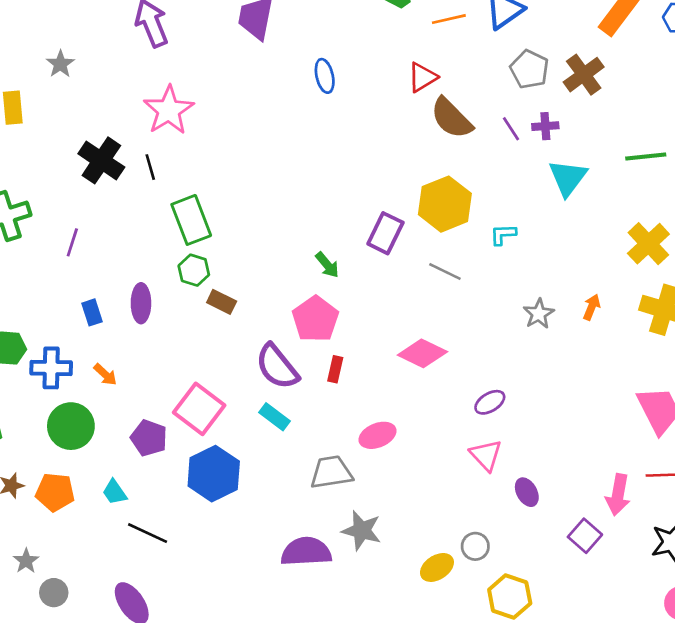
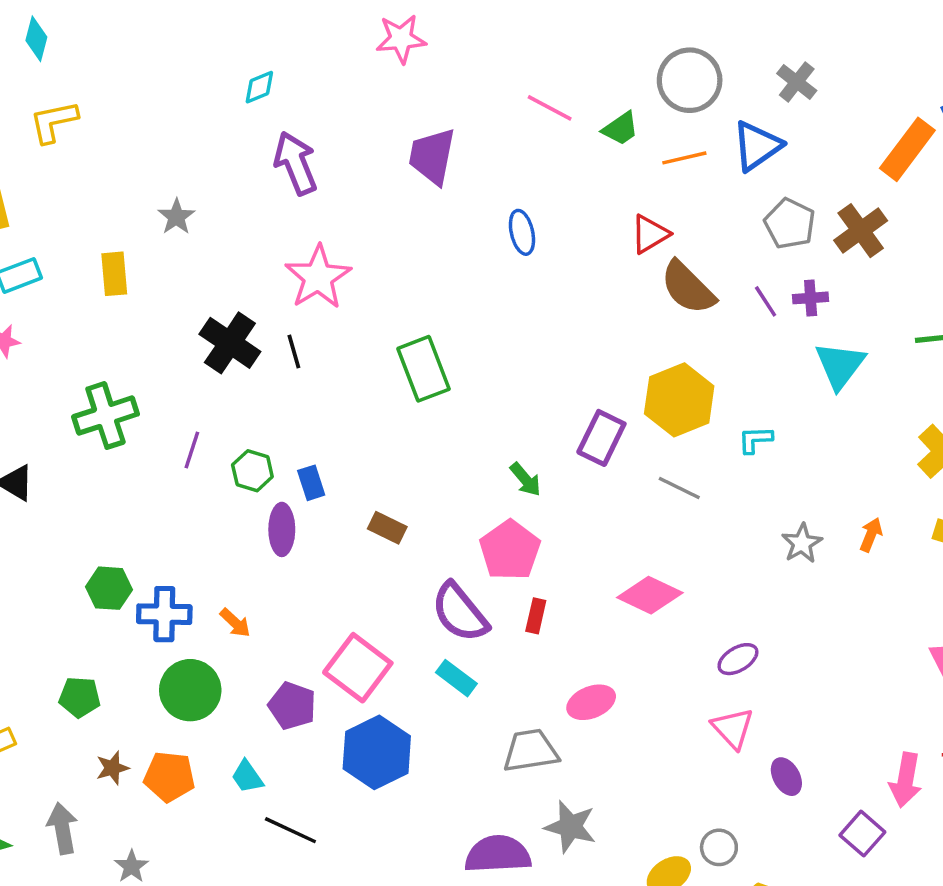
green rectangle: (191, 220) -> (423, 369), moved
green hexagon: (194, 270) -> (252, 471), moved
blue rectangle: (92, 312) -> (311, 483), moved

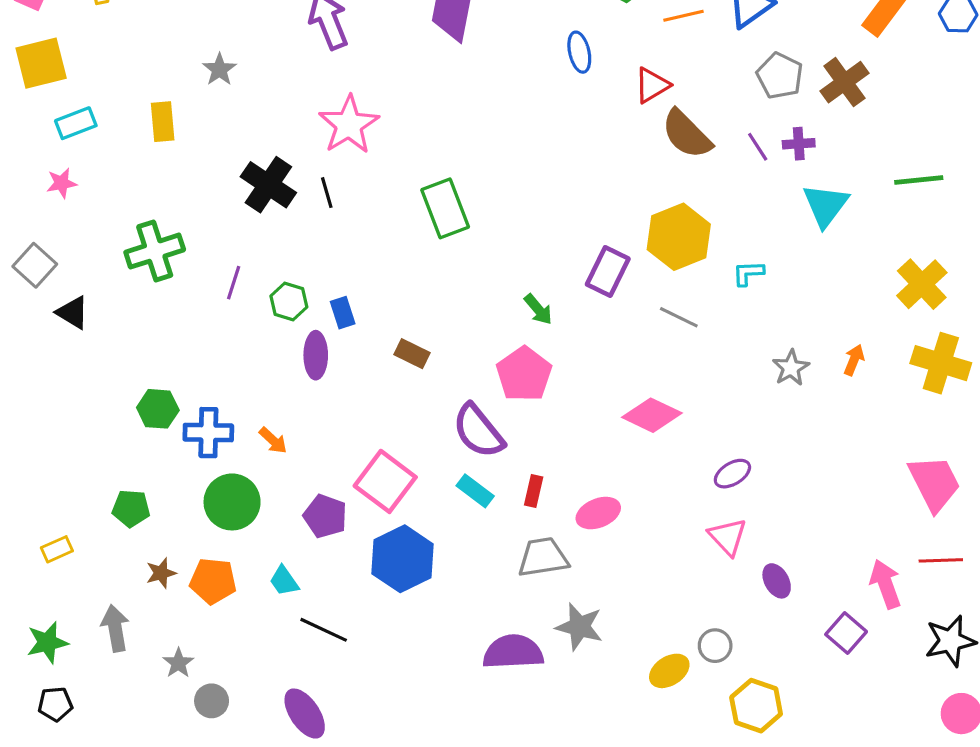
blue ellipse: (522, 232) -> (579, 52), moved
red rectangle: (536, 616) -> (534, 491), moved
pink arrow: (906, 780) -> (886, 584), turned 150

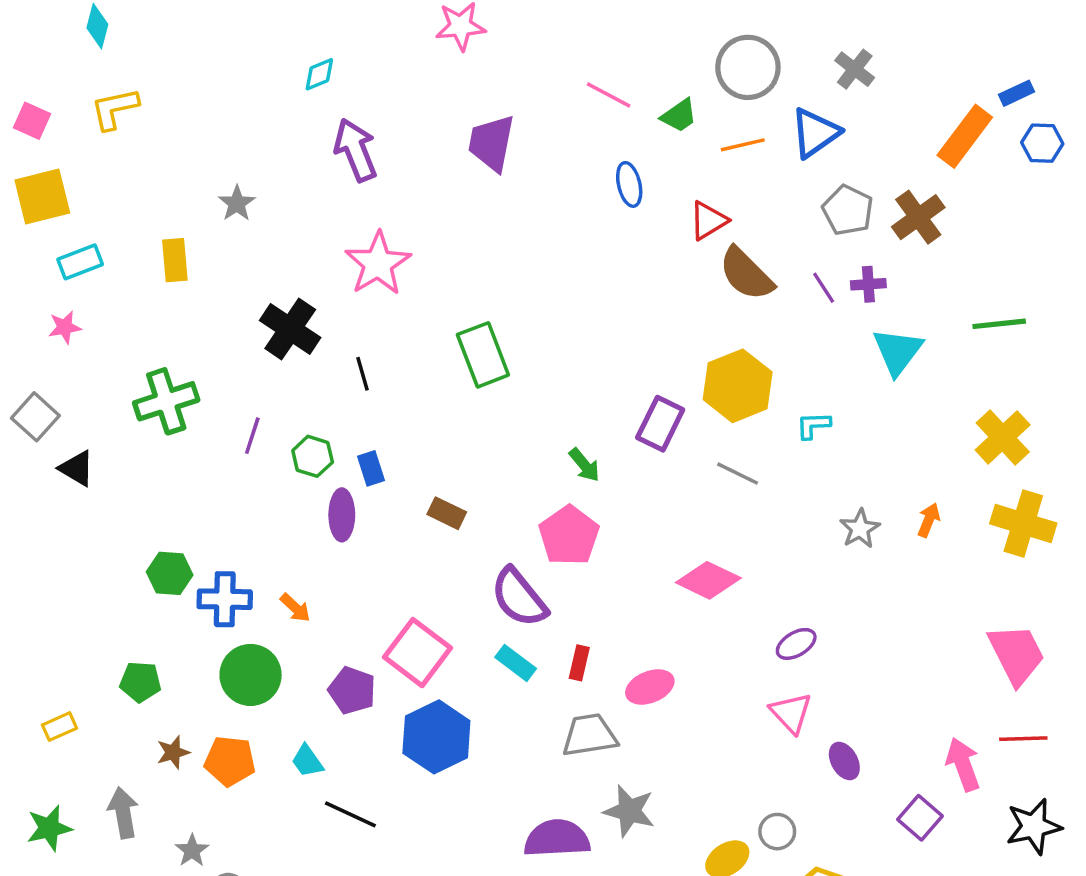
black line: (327, 193) -> (362, 374), moved

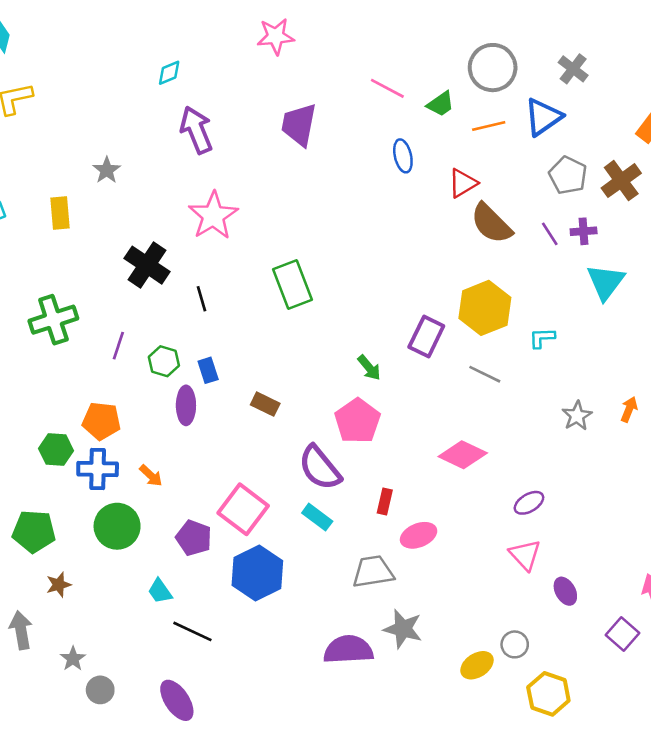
red rectangle: (579, 663) -> (385, 502), moved
green pentagon: (140, 682) -> (34, 531), size x1.4
orange pentagon: (230, 761) -> (102, 421), moved

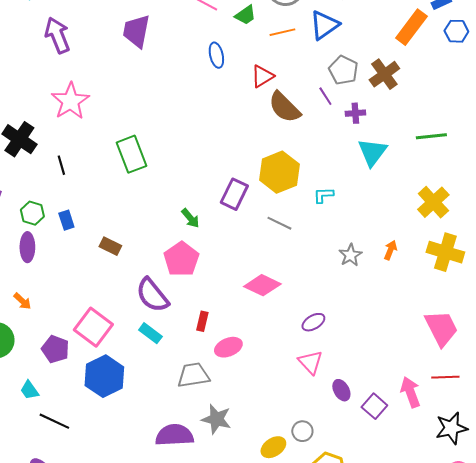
purple line: (550, 234) -> (325, 96), moved
purple ellipse: (186, 405) -> (27, 247), moved
purple square: (623, 634) -> (374, 406), moved

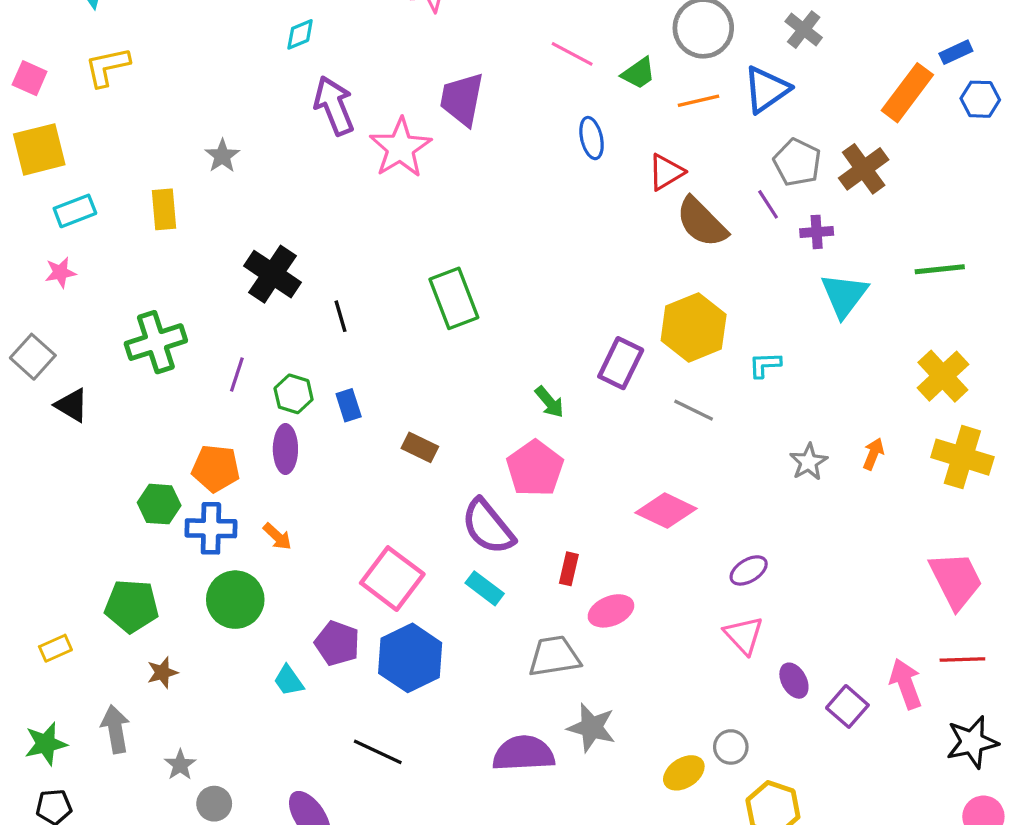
pink star: (70, 101) -> (400, 148), moved
purple pentagon: (55, 349) -> (337, 643), moved
black line: (54, 421) -> (378, 752), moved

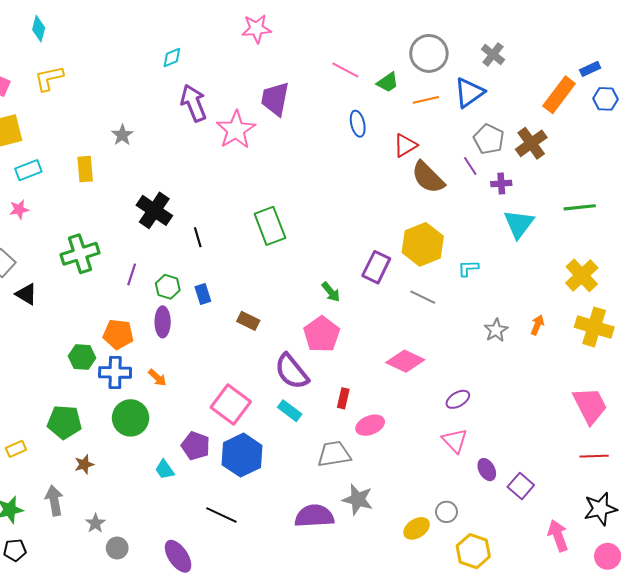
pink arrow: (906, 684) -> (558, 536), moved

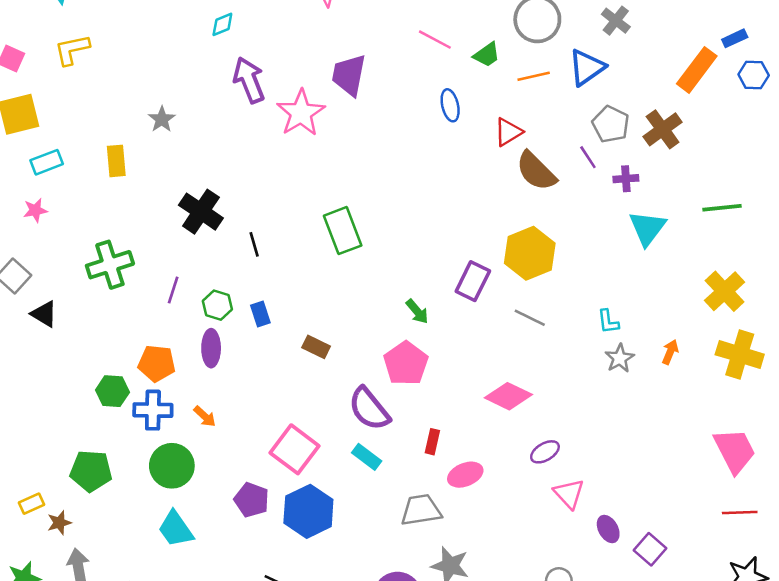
cyan L-shape: (468, 268) -> (608, 322), moved, turned -95
purple ellipse: (458, 399) -> (545, 452), moved
brown star: (84, 464) -> (59, 523), moved
cyan trapezoid: (165, 470) -> (176, 529), moved, size x1.5

